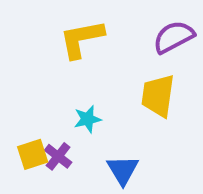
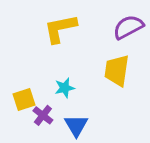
yellow square: (33, 154) -> (24, 99), moved
blue triangle: (123, 170) -> (76, 126), moved

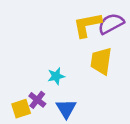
yellow L-shape: (60, 29) -> (87, 25), moved
yellow square: (24, 99) -> (21, 109), moved

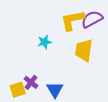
cyan star: (56, 76) -> (45, 42), moved

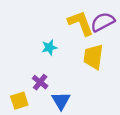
yellow L-shape: (72, 20) -> (81, 23), turned 80
purple cross: (31, 82) -> (40, 82), moved

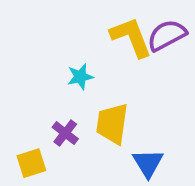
yellow trapezoid: (93, 57) -> (112, 124), moved
blue triangle: (61, 101) -> (148, 163), moved

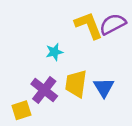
purple cross: (65, 133) -> (44, 90), size x1.5
blue triangle: (148, 163) -> (104, 87), moved

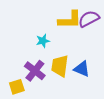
yellow L-shape: (89, 25) -> (70, 20), turned 110
blue triangle: (104, 87) -> (82, 69), turned -36

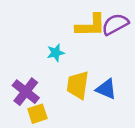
purple cross: (35, 71) -> (26, 92), moved
yellow square: (17, 87) -> (37, 114), moved

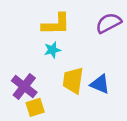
yellow L-shape: (91, 25) -> (56, 24), moved

